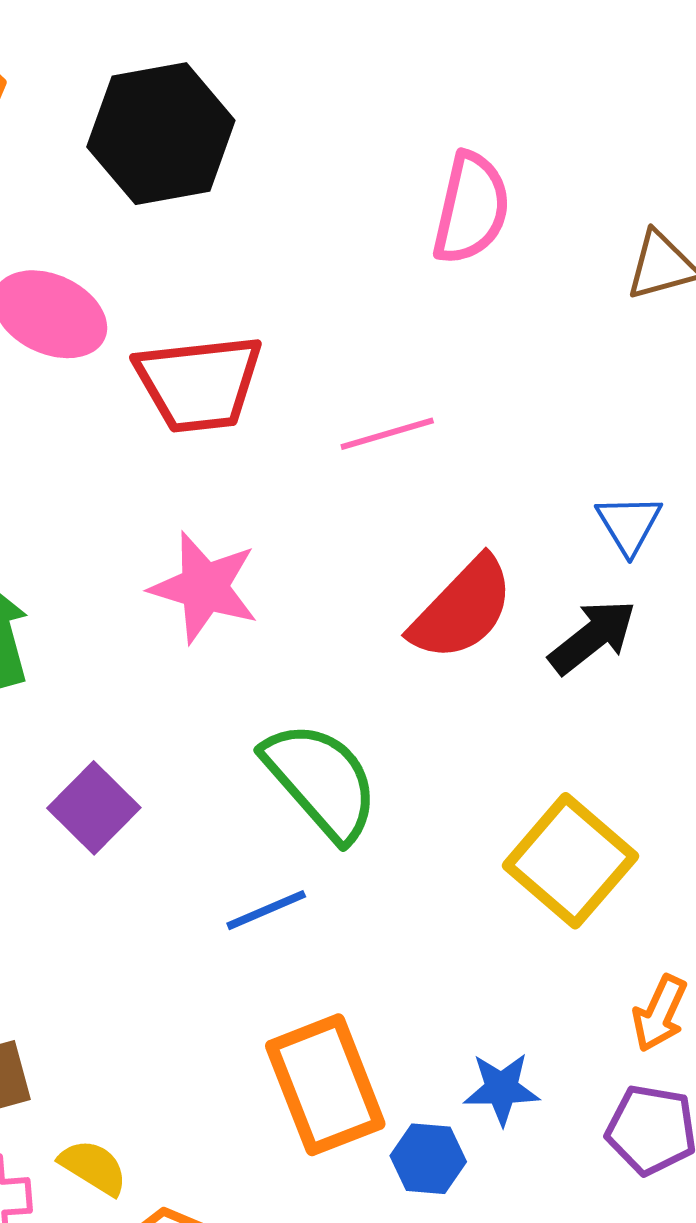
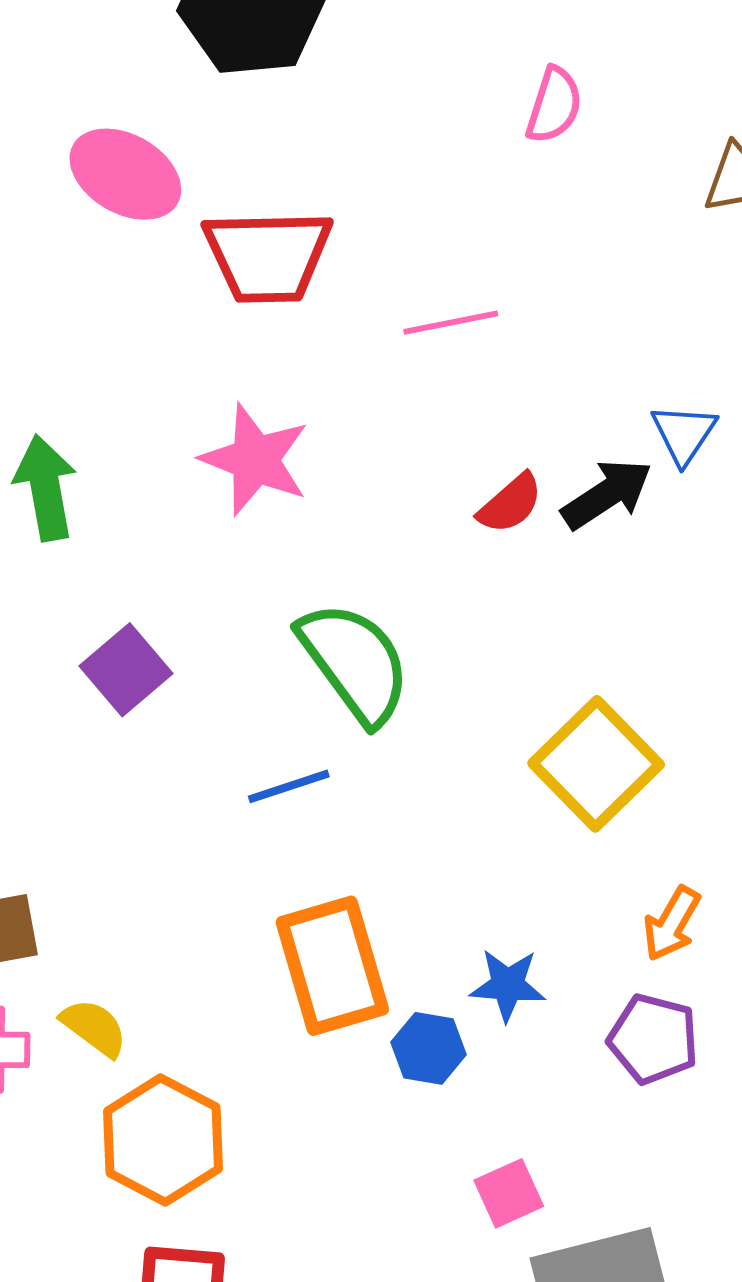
pink semicircle: (471, 208) -> (554, 105), size x0.7
red semicircle: (462, 609) -> (510, 504), size x0.6
black arrow: (592, 637) -> (607, 494), moved

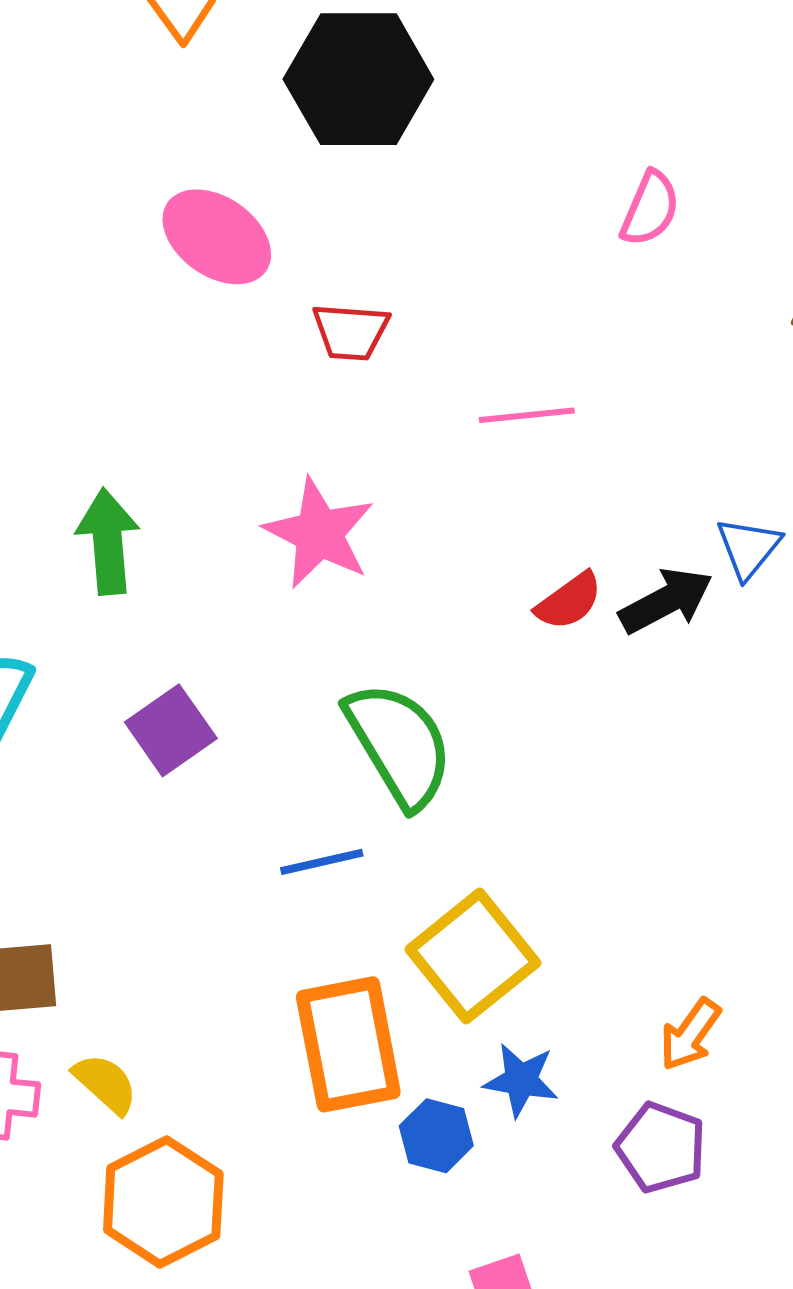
red trapezoid: (268, 256) -> (351, 332), size x0.6
yellow square: (596, 764) -> (473, 956), moved

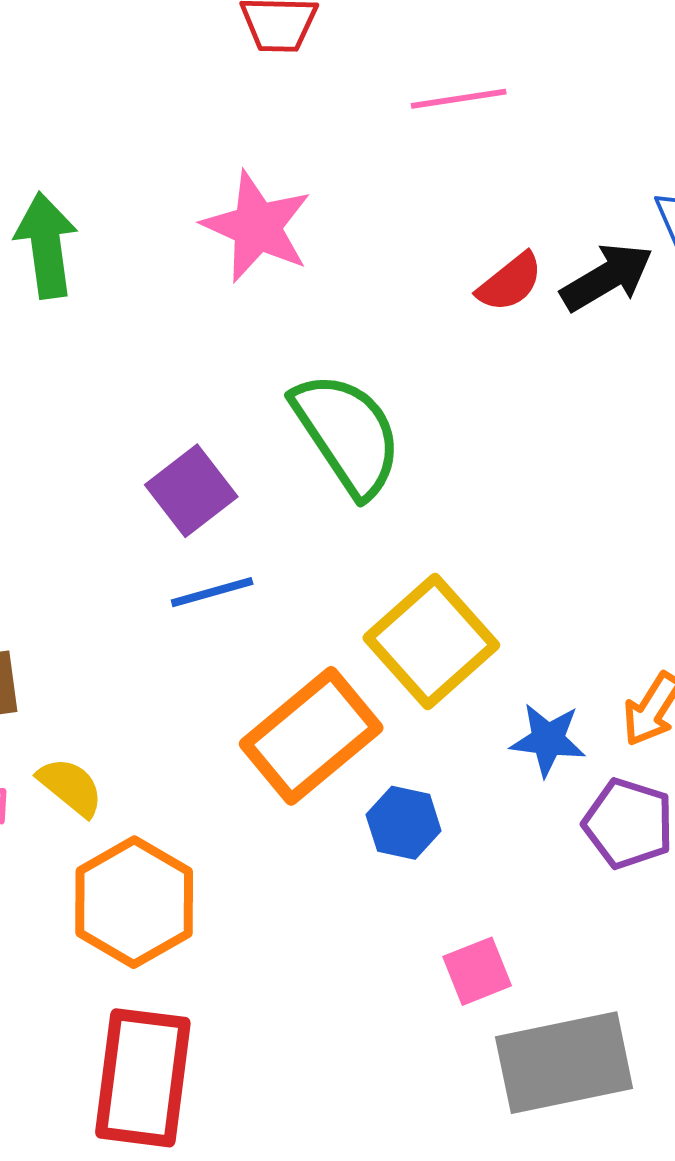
purple square: (171, 730) -> (191, 491), moved
blue line: (322, 862) -> (212, 592), moved
orange rectangle: (348, 1044) -> (311, 736), turned 64
blue star: (521, 1080) -> (548, 740), moved

